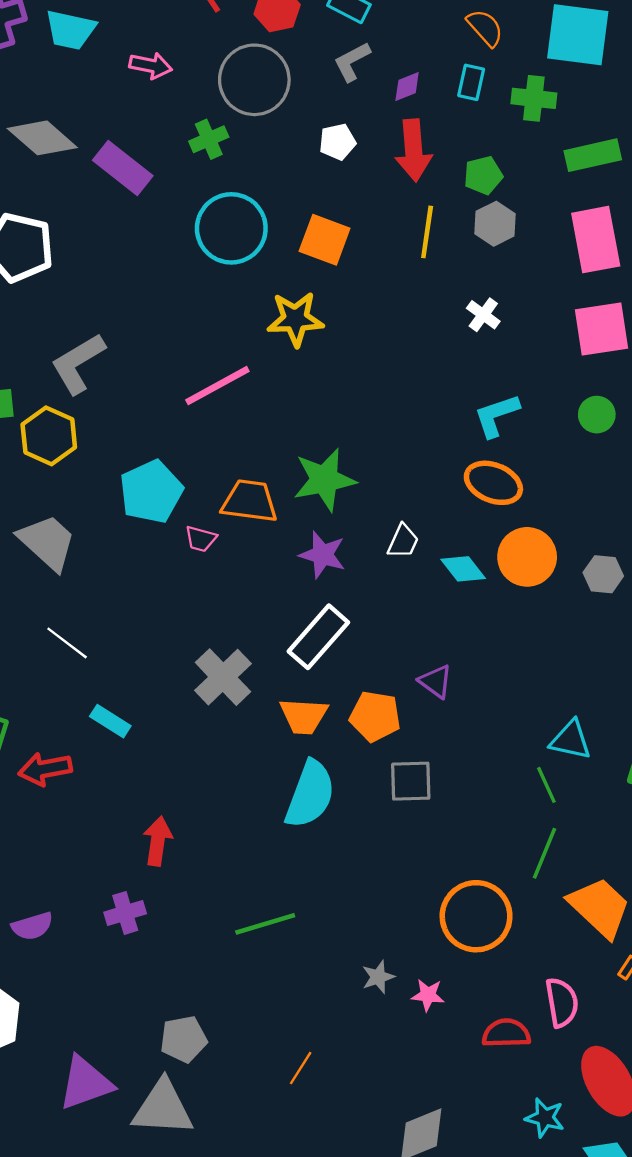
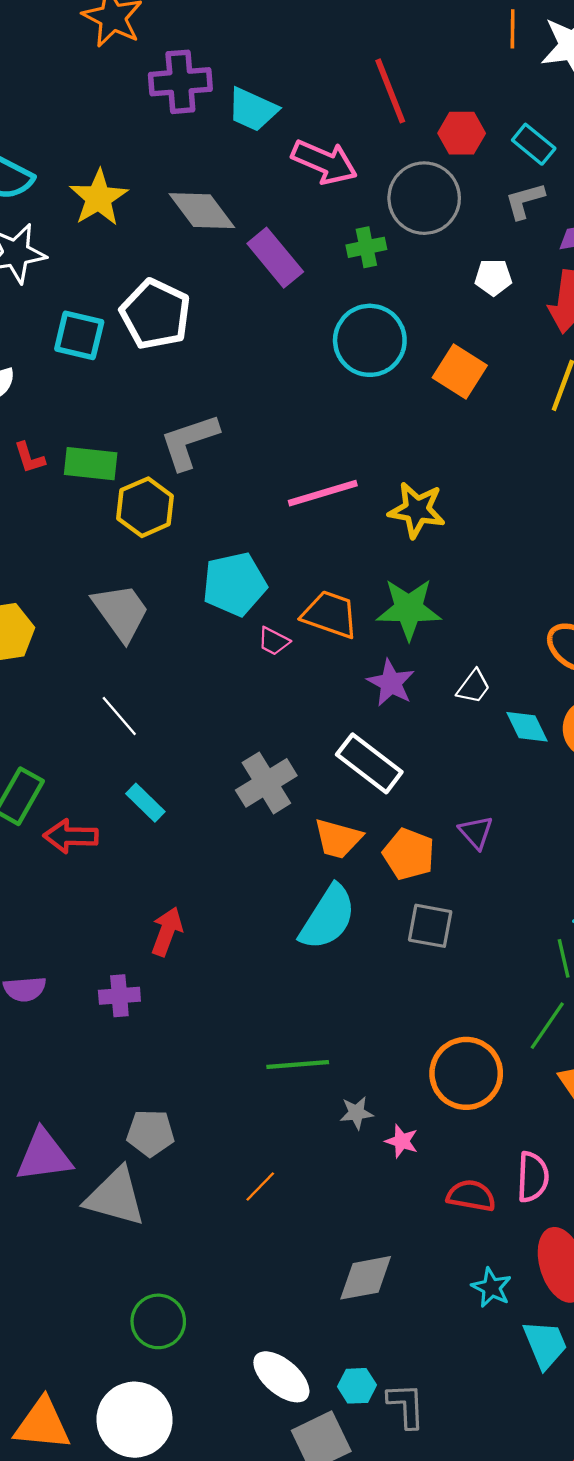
pink arrow: (151, 66) -> (324, 162), size x1.5
yellow star: (295, 319) -> (417, 510), moved
white rectangle: (318, 637) -> (369, 763), turned 74
green line: (265, 924) -> (298, 1065), moved

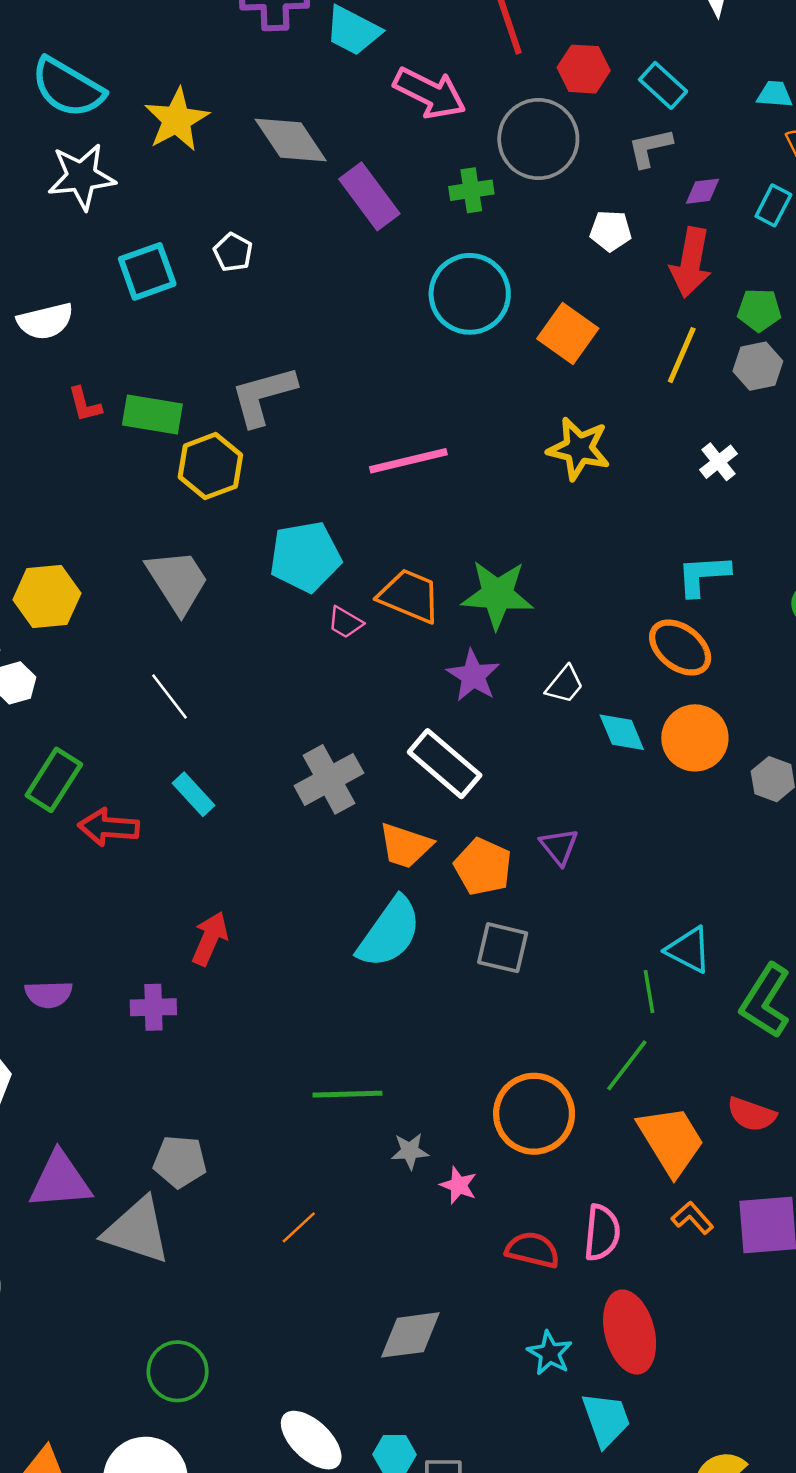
white pentagon: (155, 314) -> (233, 252), size x0.5
cyan square: (79, 335) -> (147, 271), turned -36
yellow star: (417, 510) -> (579, 449), moved

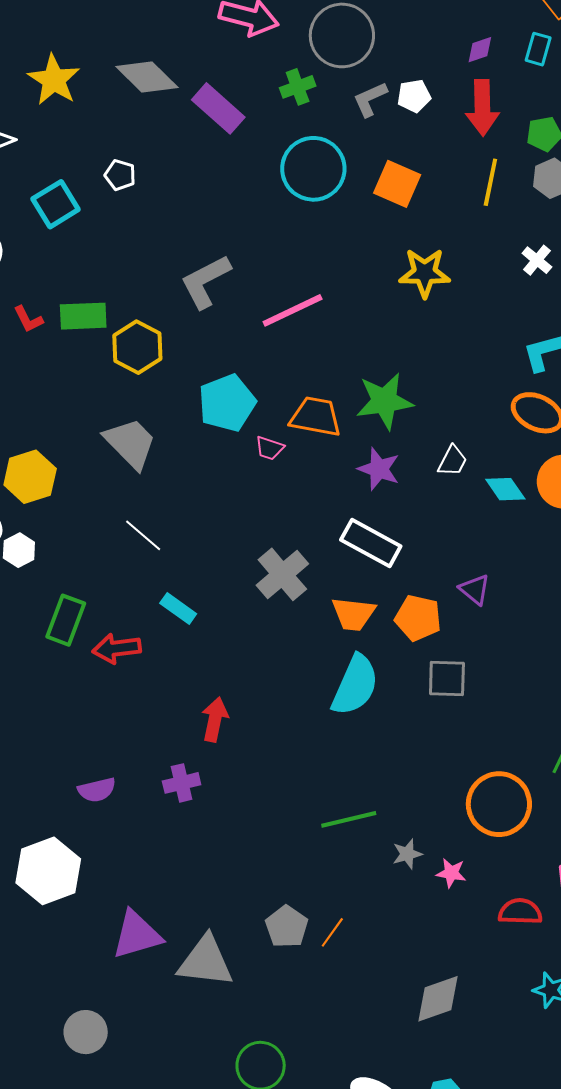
gray L-shape: (650, 148) -> (370, 99), moved
gray L-shape: (263, 396) -> (205, 281), moved
gray pentagon: (180, 1162) -> (287, 927), moved, turned -30

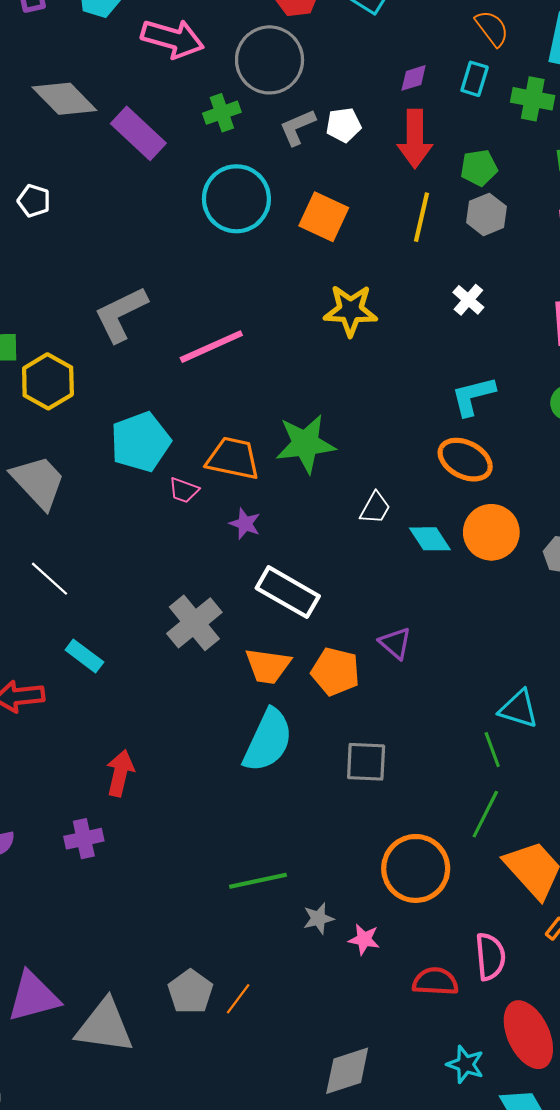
purple star: (379, 469) -> (245, 524), moved, size x0.7
gray square: (447, 678) -> (366, 762), moved

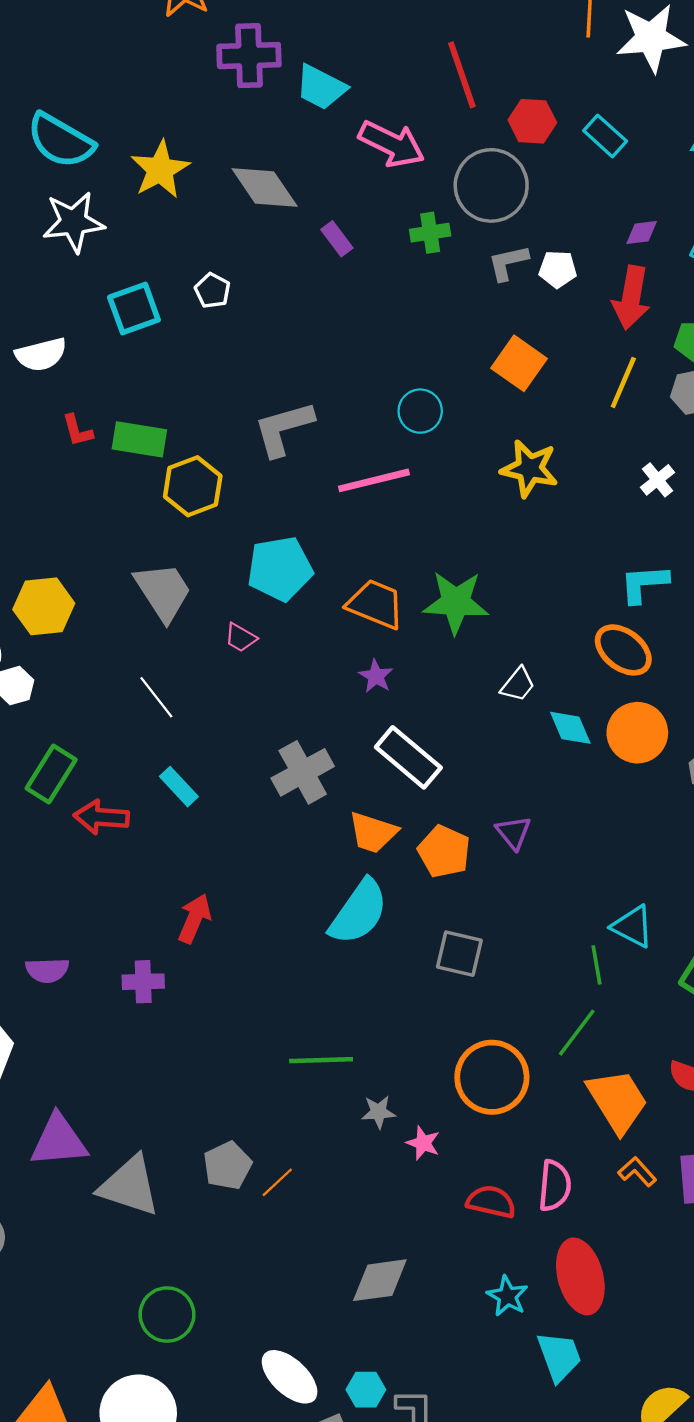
purple rectangle: (138, 133) -> (337, 239), size x0.6
cyan circle: (236, 199) -> (420, 411), moved, size x0.6
pink trapezoid: (184, 490) -> (241, 638), moved

